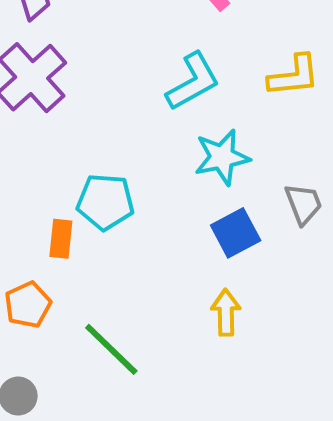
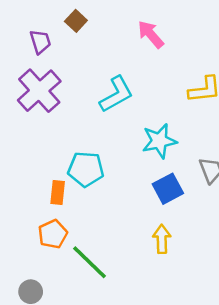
cyan L-shape: (193, 82) -> (116, 94), moved
orange pentagon: (28, 305) -> (53, 234), moved

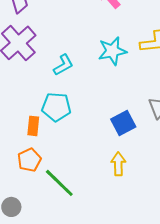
cyan L-shape: (116, 94) -> (63, 65), moved, size x0.7
cyan star: (159, 141) -> (112, 51), moved

